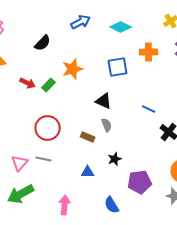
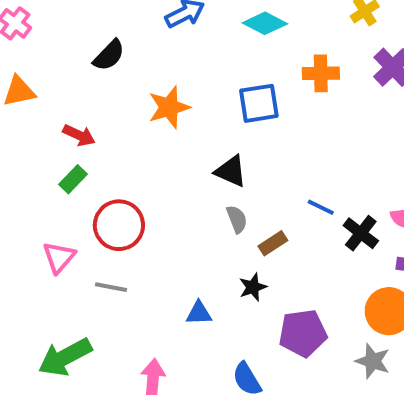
green rectangle: (49, 85) -> (73, 179), moved
blue line: (149, 109) -> (321, 207), moved
brown rectangle: (88, 137) -> (273, 243), moved, turned -56
pink triangle: (20, 163) -> (59, 257), moved

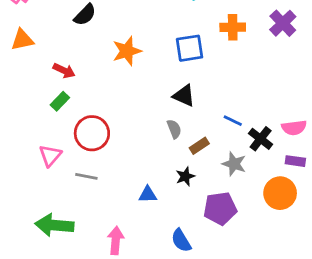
black triangle: (231, 171) -> (184, 96), moved
green arrow: (65, 357) -> (54, 225), turned 33
gray star: (373, 361) -> (234, 164), moved

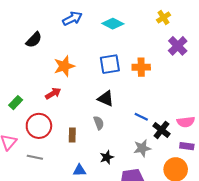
orange cross: (233, 27) -> (141, 67), moved
red arrow: (64, 71) -> (53, 93), moved, turned -56
brown rectangle: (199, 146) -> (72, 135), moved, turned -56
gray star: (234, 164) -> (142, 148), turned -30

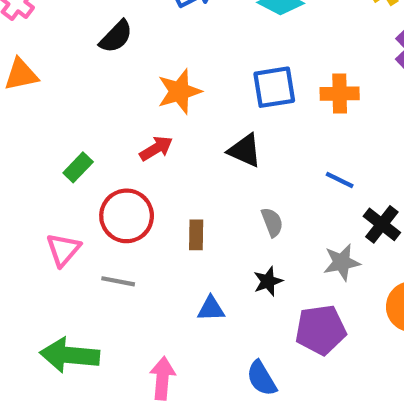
black triangle: (106, 99) -> (245, 151), moved
blue line: (141, 117) -> (340, 180), moved
gray semicircle: (99, 123) -> (272, 222), moved

